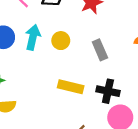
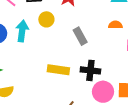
yellow circle: (61, 41) -> (46, 19), moved

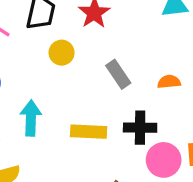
orange semicircle: (115, 25) -> (169, 82), moved
cyan arrow: (22, 31) -> (31, 118), moved

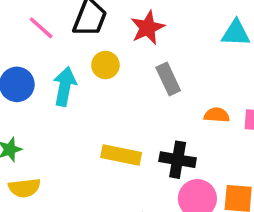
gray rectangle: (118, 74) -> (168, 79), moved
cyan arrow: (31, 118) -> (65, 87), moved

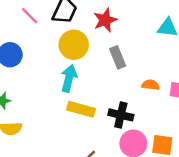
yellow circle: (105, 65) -> (74, 45), size x1.5
cyan arrow: (65, 87) -> (69, 78), moved

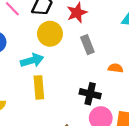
cyan arrow: (69, 78) -> (32, 60), moved, turned 60
yellow rectangle: (81, 109) -> (39, 87), moved, turned 70

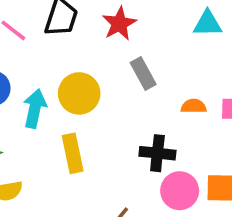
yellow circle: (50, 34) -> (79, 93), moved
cyan arrow: (32, 60) -> (35, 108), moved, turned -55

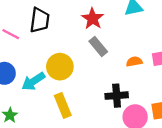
red star: (119, 24) -> (93, 19), moved
cyan arrow: (35, 108) -> (33, 81), turned -125

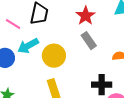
cyan arrow: (33, 81) -> (28, 46), moved

